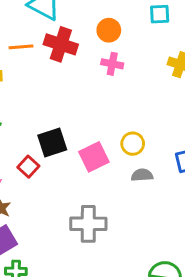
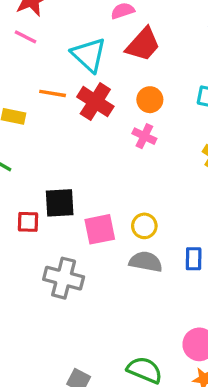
red square: (28, 167) -> (28, 222), turned 35
gray semicircle: (142, 175) -> (146, 262), size x1.4
gray cross: (88, 224) -> (64, 278), moved

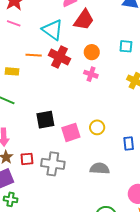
red square: (28, 222) -> (27, 159), moved
gray semicircle: (146, 262) -> (100, 169), moved

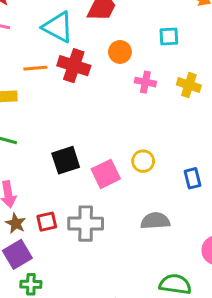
pink cross: (91, 74) -> (145, 82), moved

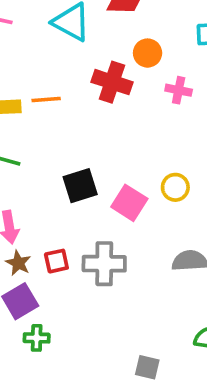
red cross: (74, 66) -> (112, 82), moved
orange line: (35, 68) -> (46, 99), moved
pink square: (106, 174) -> (129, 203), turned -32

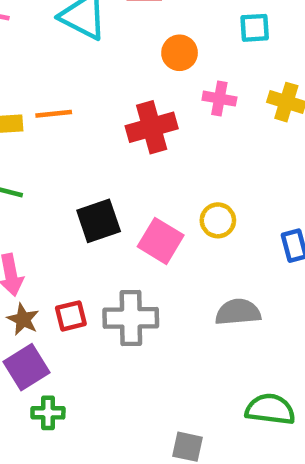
red cross: (112, 82) -> (152, 127), moved, turned -33

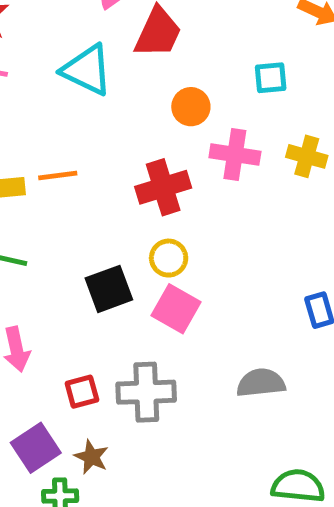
pink cross: (219, 99) -> (235, 155), size x1.4
yellow circle: (218, 220) -> (169, 258), moved
brown star: (23, 319) -> (91, 457), moved

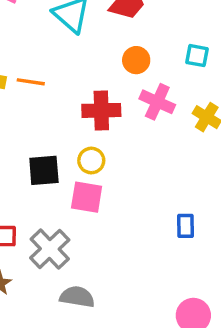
pink square: (176, 309) -> (87, 197), turned -36
gray semicircle: (261, 383) -> (77, 297), moved
gray cross: (146, 392) -> (50, 249), turned 33

